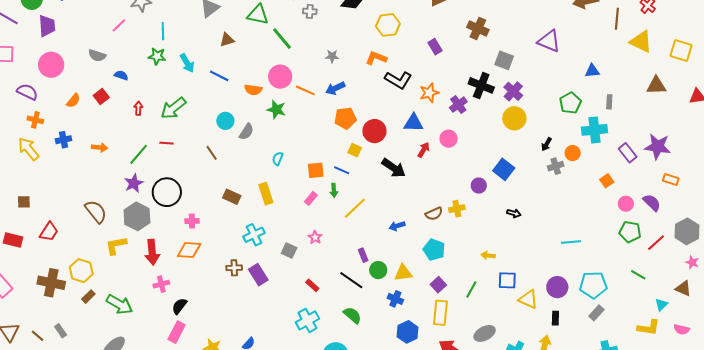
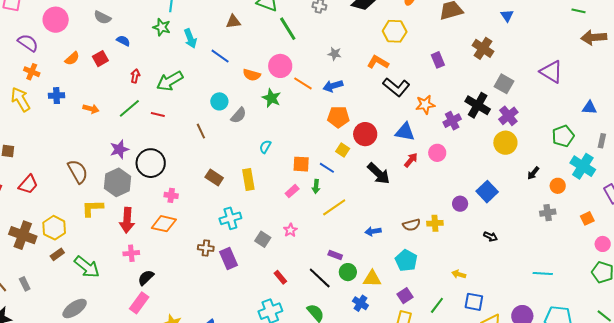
cyan cross: (594, 130) -> (583, 166), turned 30
green line: (139, 154) -> (129, 108), moved
gray cross: (556, 166) -> (548, 213), moved
purple rectangle: (363, 255) -> (335, 255), turned -56

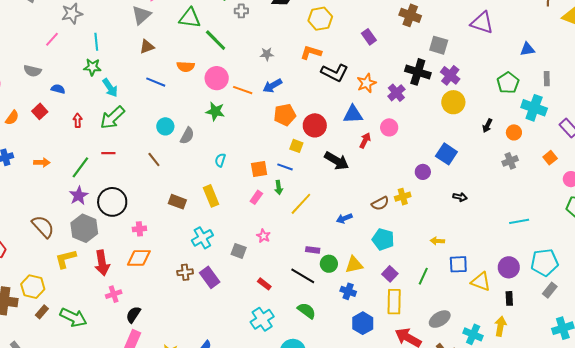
brown triangle: (233, 22) -> (147, 47), moved
cyan arrow: (190, 39) -> (110, 88), moved
orange semicircle: (252, 75) -> (186, 67), moved
green line: (129, 108) -> (80, 167), moved

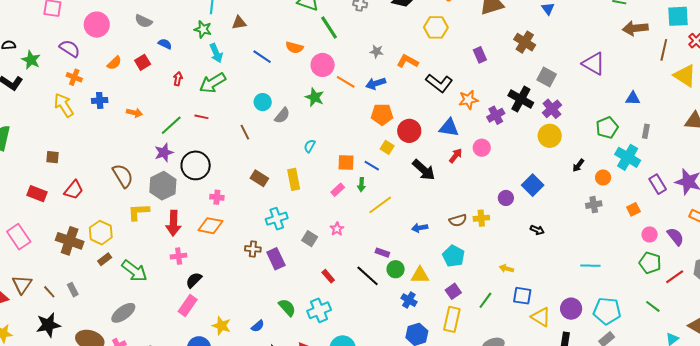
brown triangle: (147, 47) -> (239, 23), moved
orange L-shape: (311, 53) -> (408, 61), moved
green semicircle: (307, 311) -> (287, 307), moved

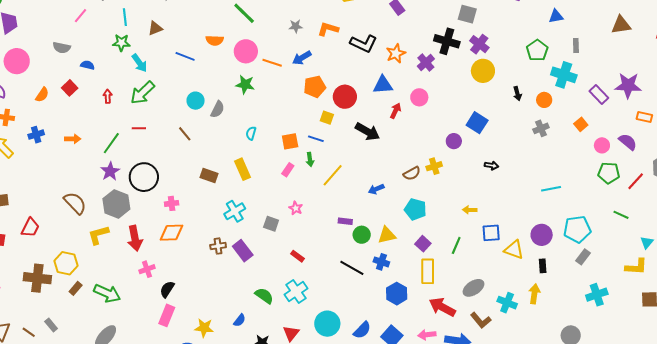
black arrow: (578, 165) -> (517, 94), turned -40
black line: (368, 276) -> (352, 268), moved

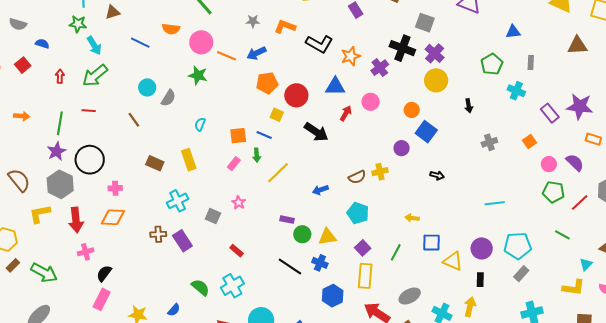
cyan cross: (564, 75) -> (516, 91), size x0.7
orange circle: (544, 100) -> (412, 110), moved
green line: (111, 143) -> (60, 123), turned -30

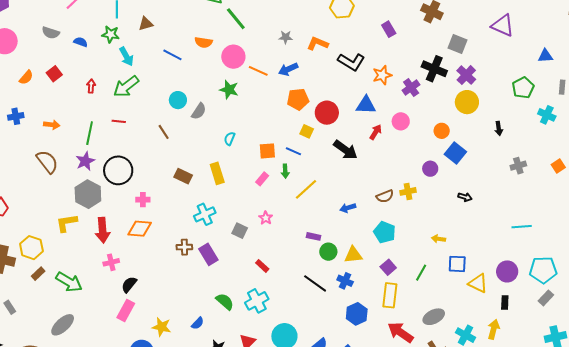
blue semicircle: (42, 44) -> (81, 42), moved
brown semicircle: (19, 180) -> (47, 162), moved

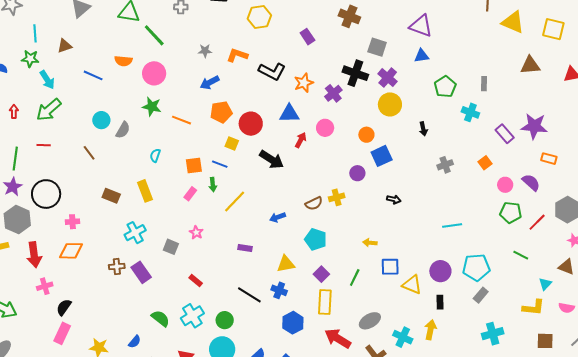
blue triangle: (545, 56) -> (422, 56), moved
orange line: (258, 71) -> (181, 120), moved
blue square: (455, 153) -> (382, 156), turned 30
green circle: (328, 252) -> (225, 320), moved

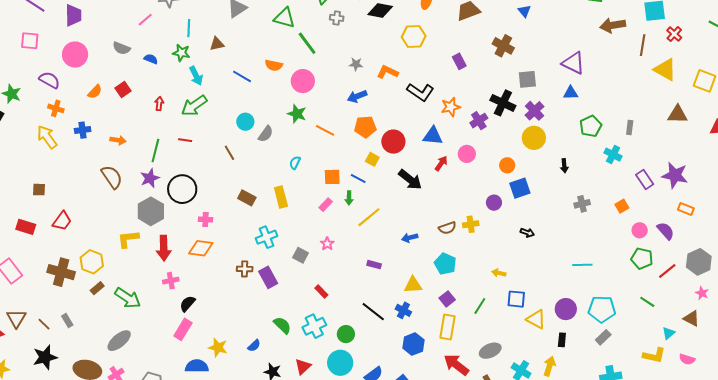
gray square: (377, 47) -> (527, 79), turned -30

